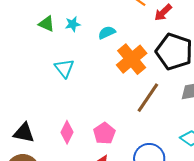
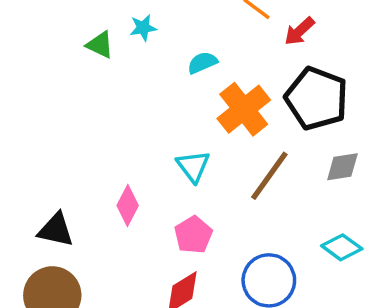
cyan star: (73, 24) -> (143, 28), moved
cyan triangle: (64, 68) -> (193, 166), moved
pink diamond: (67, 132) -> (128, 206), moved

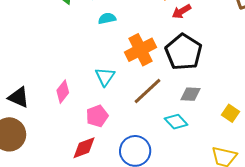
cyan semicircle: (202, 63) -> (107, 18), moved
cyan diamond: (342, 247) -> (176, 122), moved

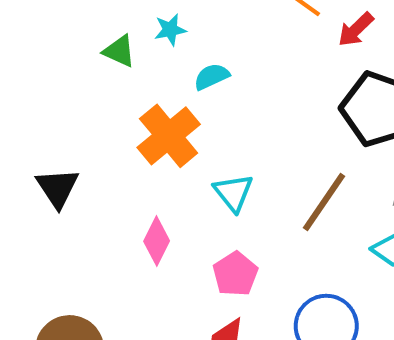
orange cross: (140, 50) -> (169, 136), moved
black triangle: (19, 97) -> (58, 188), moved, turned 45

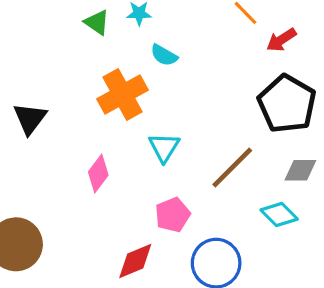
cyan semicircle: (212, 77) -> (164, 55), turned -136
pink pentagon: (235, 274) -> (173, 215), moved

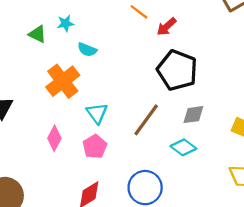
pink pentagon: (173, 215) -> (95, 147), moved

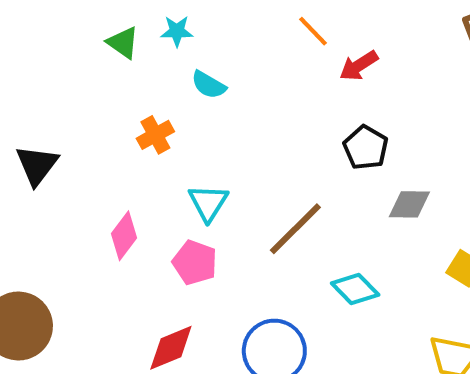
black pentagon: (177, 70) -> (366, 148), size x0.6
orange cross: (63, 81) -> (155, 135), size x0.6
gray diamond: (193, 115) -> (409, 204), moved
pink pentagon: (95, 147) -> (195, 262), turned -30

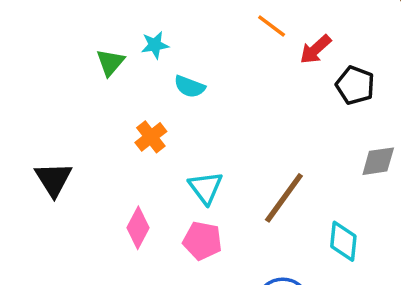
green triangle: (123, 43) -> (110, 62), turned 44
black pentagon: (366, 148) -> (355, 85), moved
cyan diamond: (355, 289) -> (343, 241), turned 60

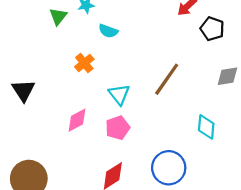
brown line: (284, 198) -> (167, 79), moved
pink diamond: (138, 228) -> (77, 120), turned 35
pink pentagon: (202, 241) -> (118, 128), turned -30

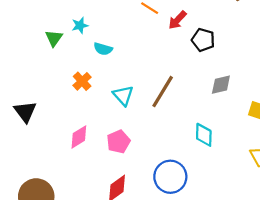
cyan triangle: (119, 94) -> (123, 95), moved

